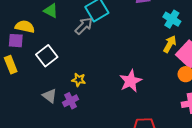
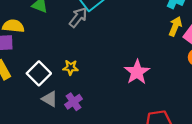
white square: (47, 56) -> (39, 73), moved
yellow star: (79, 80) -> (71, 67), moved

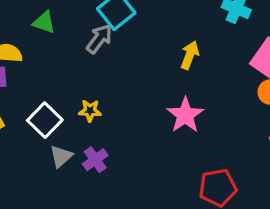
yellow arrow: (175, 26) -> (190, 55), moved
gray triangle: (50, 99) -> (61, 156), turned 49

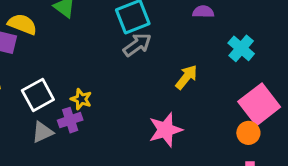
gray arrow: (99, 39) -> (137, 45), moved
purple cross: (95, 160) -> (70, 120), moved

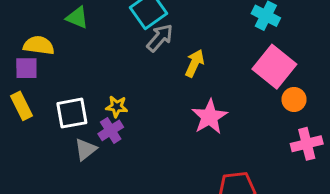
yellow arrow: (186, 77) -> (195, 63), moved
white square: (38, 95) -> (72, 113), turned 32
pink square: (259, 104) -> (274, 67), moved

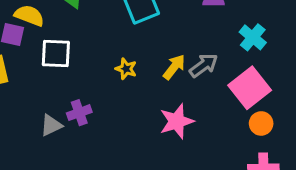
gray arrow: (160, 38) -> (204, 65), moved
yellow star: (117, 107) -> (126, 69), moved
white square: (72, 113) -> (56, 54), moved

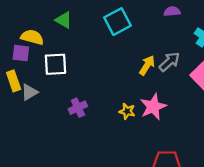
yellow star: (126, 69) -> (127, 111), moved
gray triangle: (51, 125) -> (29, 92), moved

